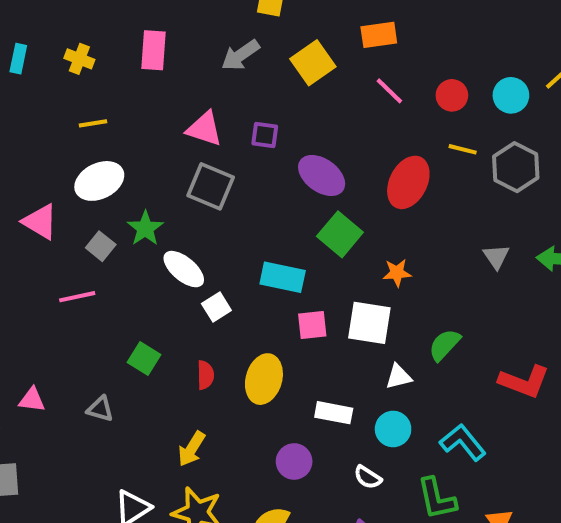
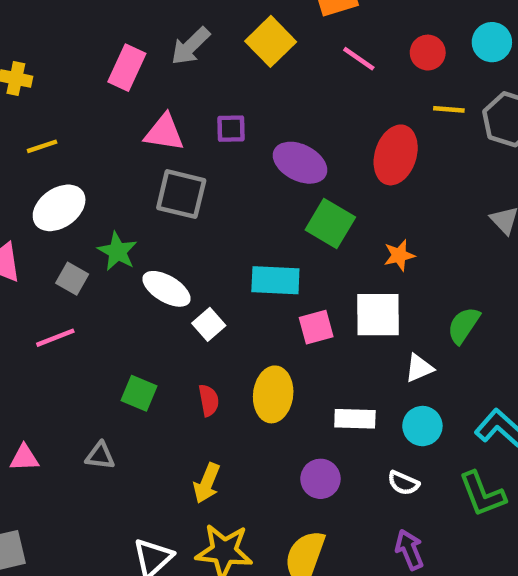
pink rectangle: (153, 50) -> (127, 68), moved, turned 30

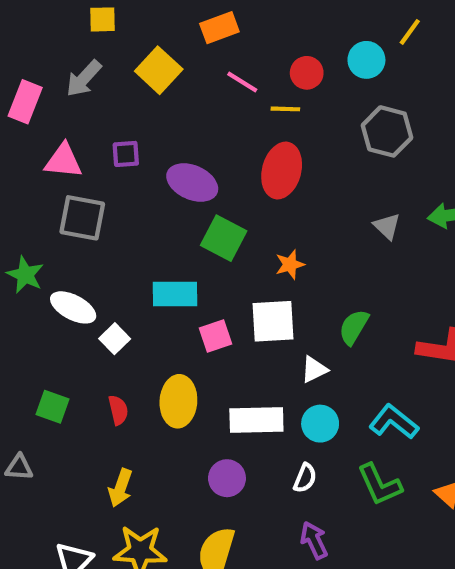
yellow line: (449, 109) -> (285, 109), moved
white rectangle: (355, 419) -> (256, 420), size x1.4
white semicircle: (403, 483) -> (305, 478), turned -88

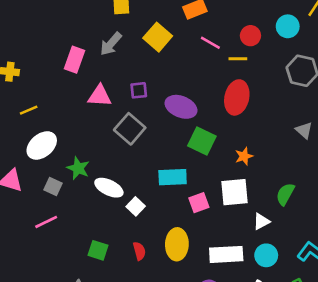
gray square: (82, 218) -> (130, 129), moved, turned 32

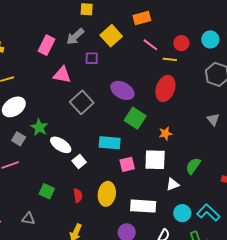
purple square: (139, 90) -> (92, 58), moved
cyan circle: (266, 255) -> (182, 213), moved

